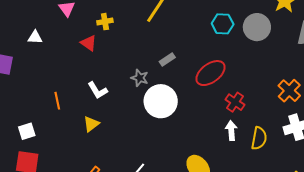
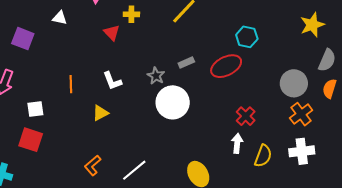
gray circle: (257, 27) -> (294, 83), moved
red ellipse: (211, 73) -> (226, 66), moved

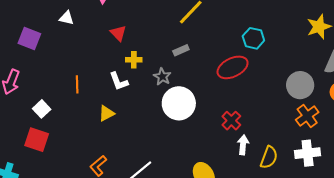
yellow cross: (131, 14) -> (134, 60), moved
gray rectangle: (186, 62) -> (181, 50), moved
white square: (35, 109) -> (42, 109), turned -36
red cross: (246, 116) -> (231, 121), moved

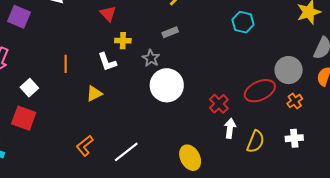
red ellipse: (233, 67) -> (260, 91), moved
orange cross: (307, 116) -> (295, 101), size x0.7
white cross: (308, 153) -> (294, 138), size x0.7

